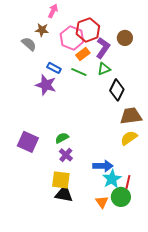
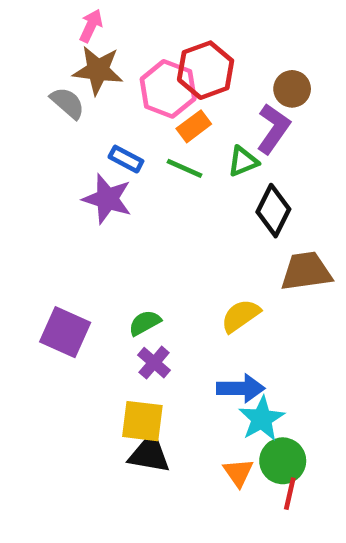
pink arrow: (53, 11) -> (91, 26), moved
brown star: (42, 30) -> (98, 70), size x1.5
purple L-shape: (103, 48) -> (273, 129), moved
yellow semicircle: (129, 138) -> (241, 316), moved
red line: (128, 182) -> (290, 494), moved

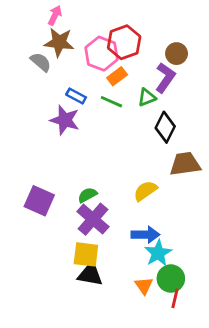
purple cross: (154, 363) -> (93, 219), size x1.6

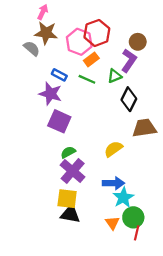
purple square: (39, 201) -> (59, 121), moved

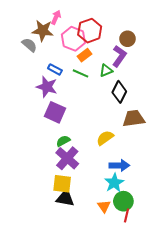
pink arrow: (43, 12) -> (56, 17), moved
blue arrow: (113, 183) -> (119, 165), moved

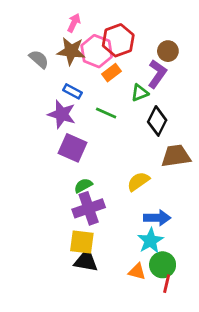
brown star: (43, 31) -> (71, 51), moved
green line: (81, 73) -> (106, 113), moved
purple cross: (67, 158) -> (89, 208), turned 30
orange triangle: (104, 206) -> (137, 272), turned -40

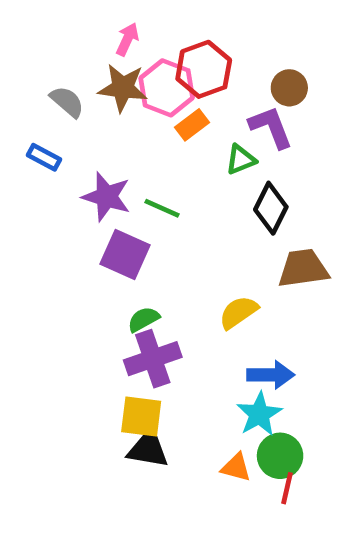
purple L-shape: (157, 74) -> (271, 127), turned -56
blue rectangle: (72, 91) -> (44, 157), moved
green line: (106, 113) -> (162, 208), moved

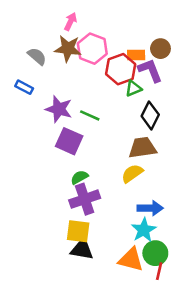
red hexagon: (204, 69) -> (121, 69), moved
orange rectangle: (192, 125) -> (136, 55), moved, turned 36
brown trapezoid: (303, 268) -> (142, 148), moved
orange triangle: (236, 467) -> (131, 260), size x1.5

